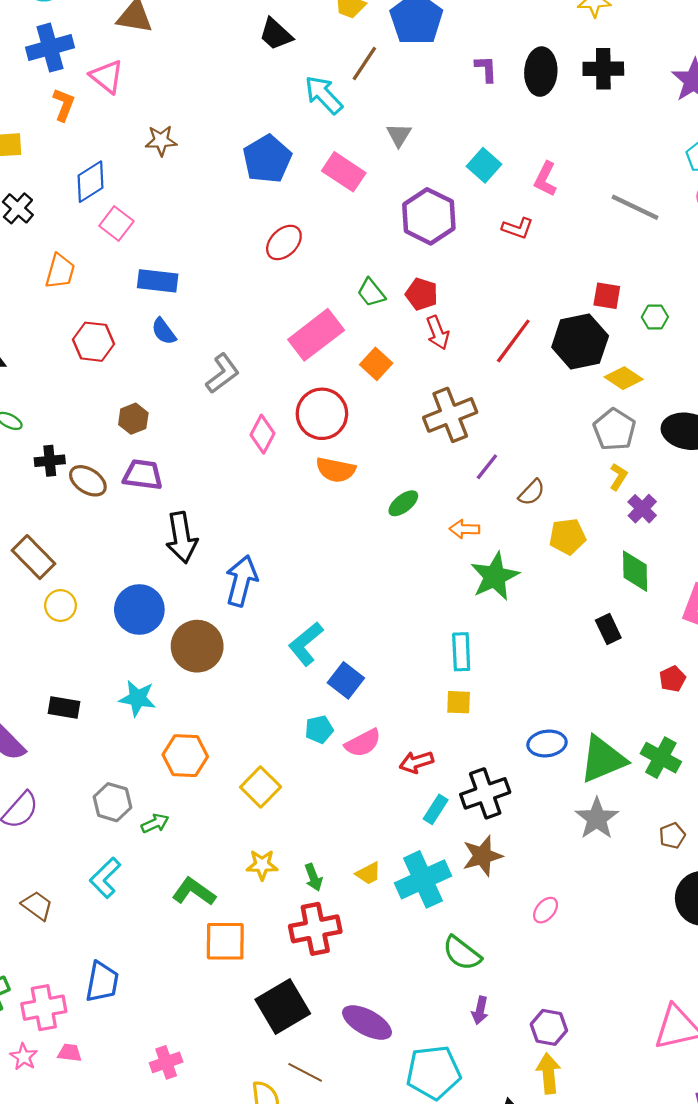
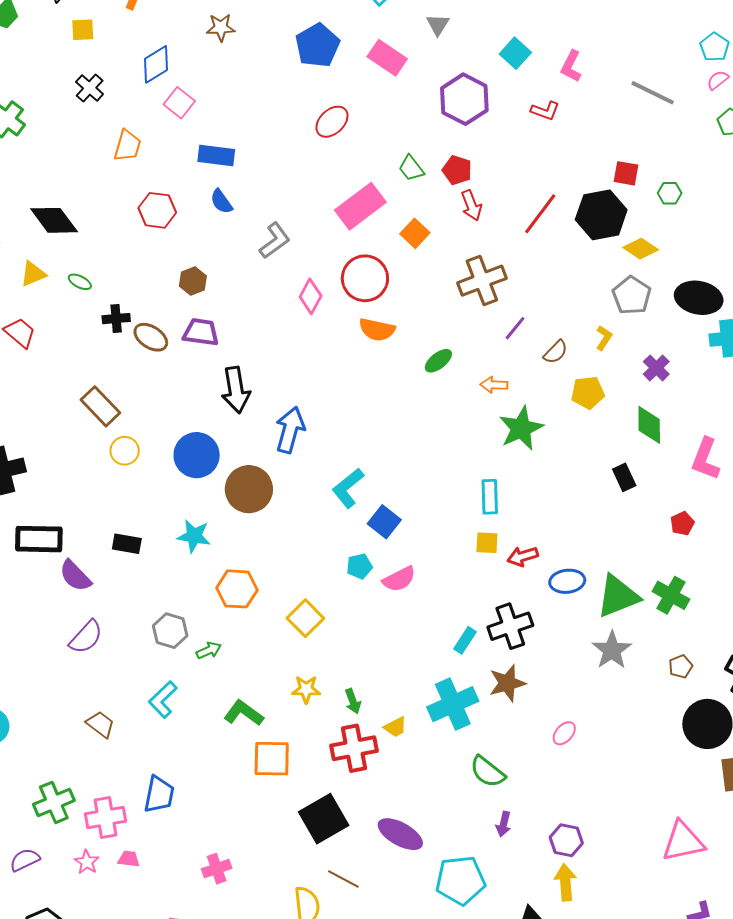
yellow L-shape: (618, 477) -> (604, 338), moved
red arrow: (416, 762) -> (523, 556), moved
yellow trapezoid: (368, 873) -> (395, 727), moved

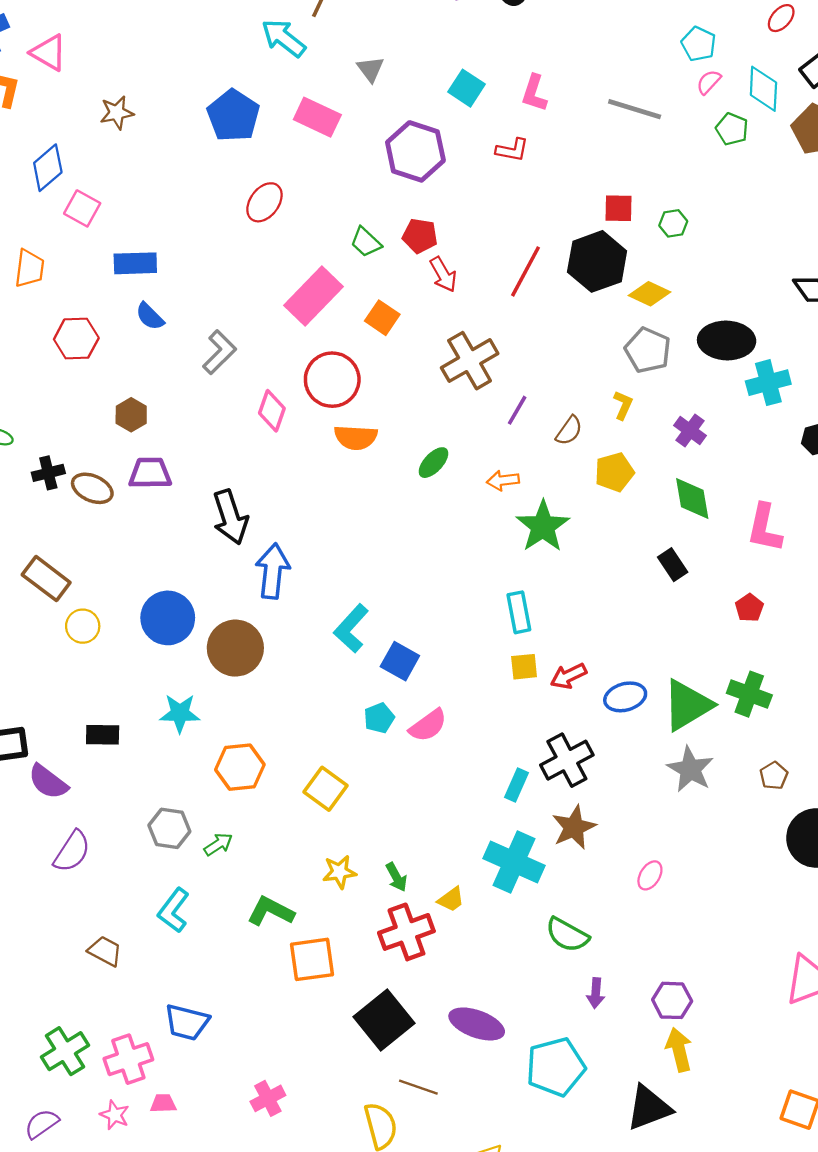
black arrow: (236, 390) -> (230, 517), moved
cyan cross: (453, 704) -> (514, 862), turned -33
blue trapezoid: (159, 794) -> (187, 1022), turned 102

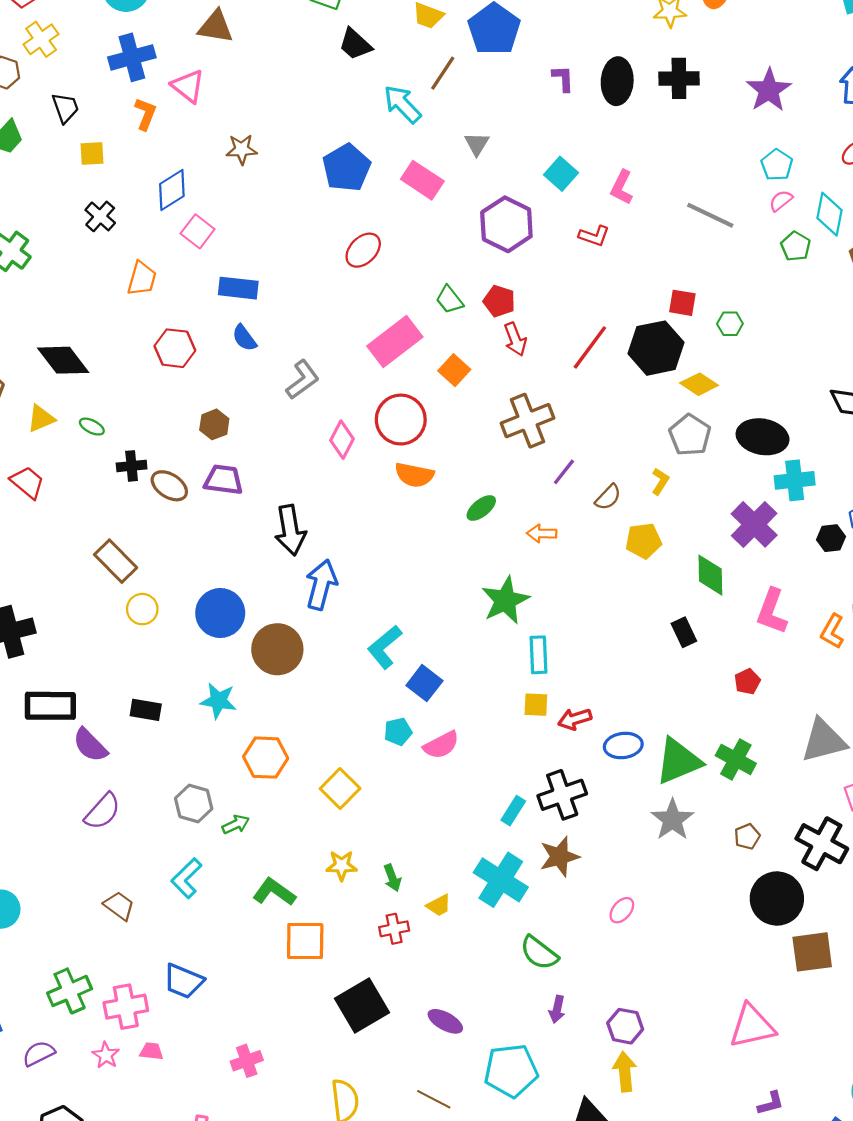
purple cross: (690, 431) -> (754, 524), moved, size x1.6
green star: (543, 526) -> (505, 600), moved
red cross: (406, 932) -> (394, 929), size x0.6
purple ellipse: (477, 1024) -> (445, 1021), size x0.7
brown line: (418, 1087) -> (434, 1099), moved

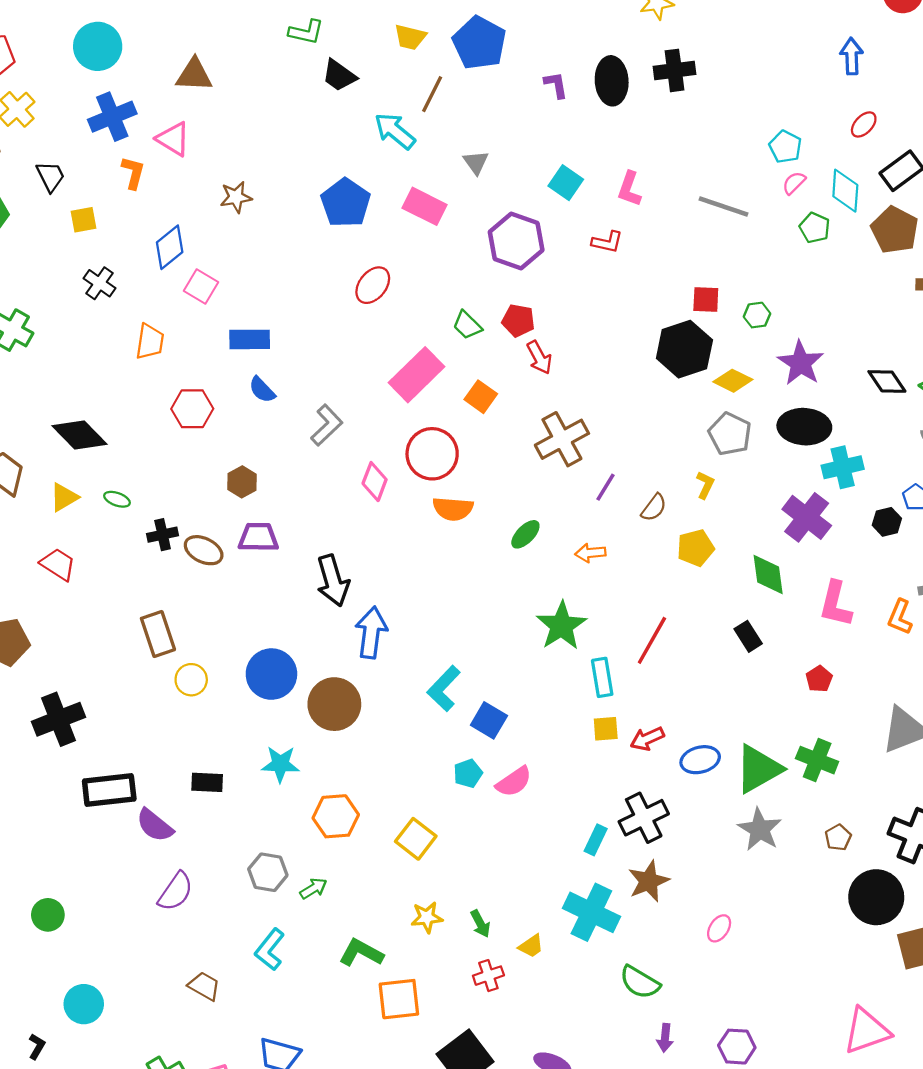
purple star: (769, 90) -> (801, 363), moved
red line: (590, 347) -> (652, 640), moved
brown rectangle: (116, 561) -> (158, 634), turned 33

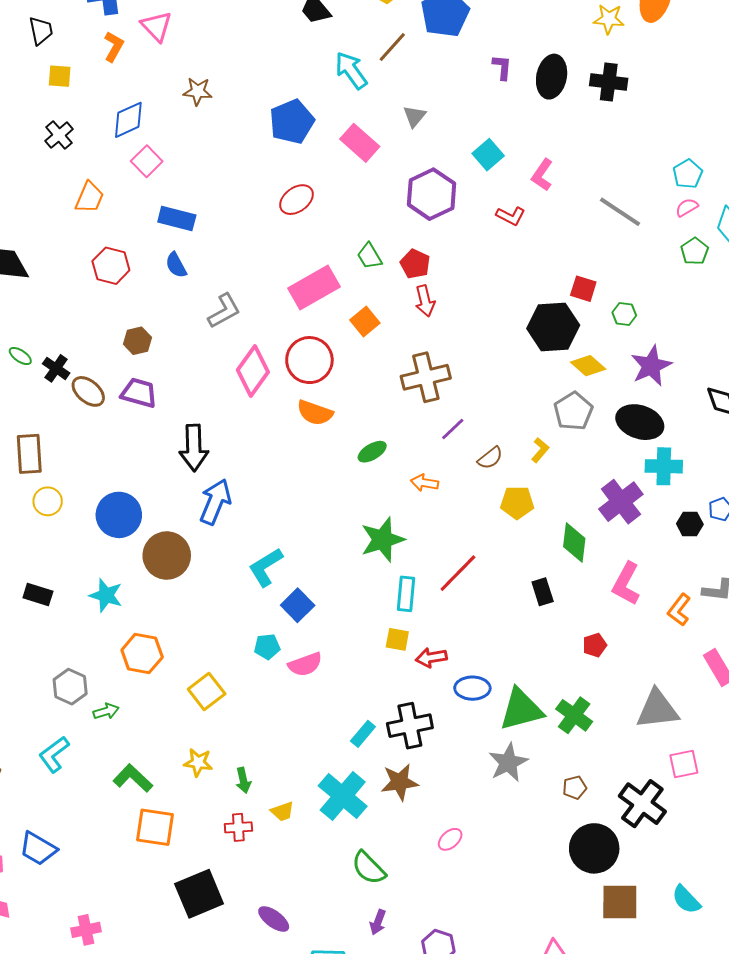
pink diamond: (375, 482) -> (253, 371), size x1.4
green ellipse: (117, 499) -> (20, 356), moved
black cross: (163, 535) -> (56, 368), turned 32

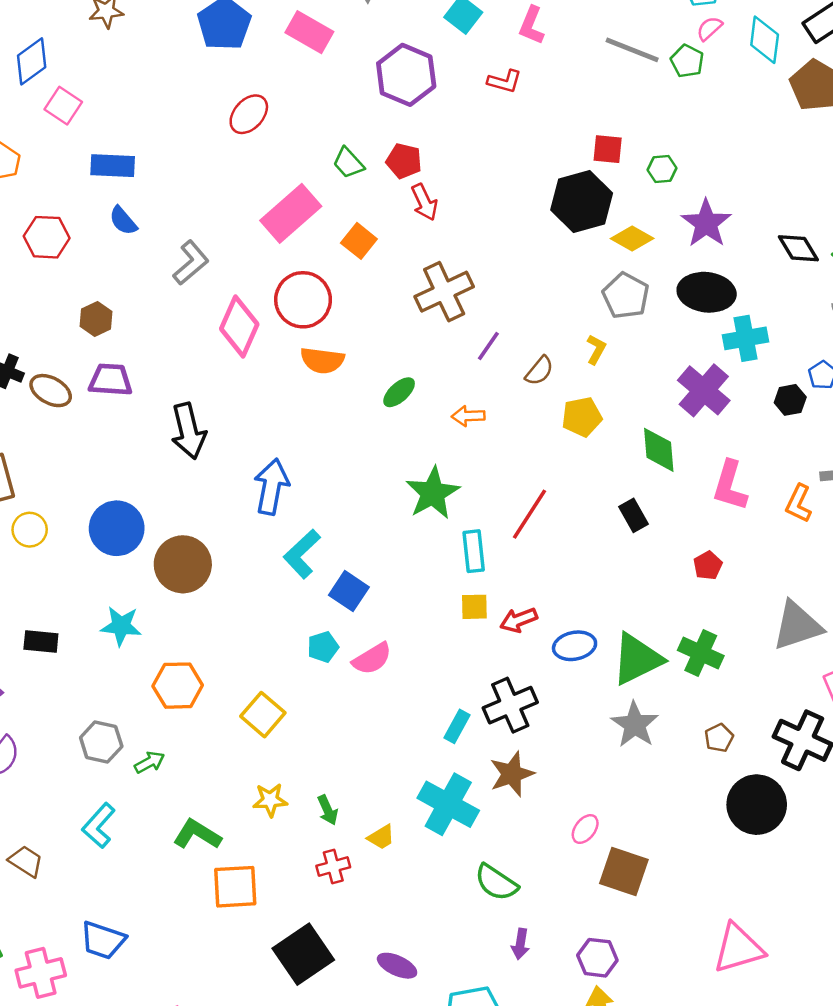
green pentagon: (695, 251) -> (687, 61), moved
blue arrow: (215, 502) -> (271, 487), moved
brown square: (620, 902) -> (624, 872), moved, turned 30

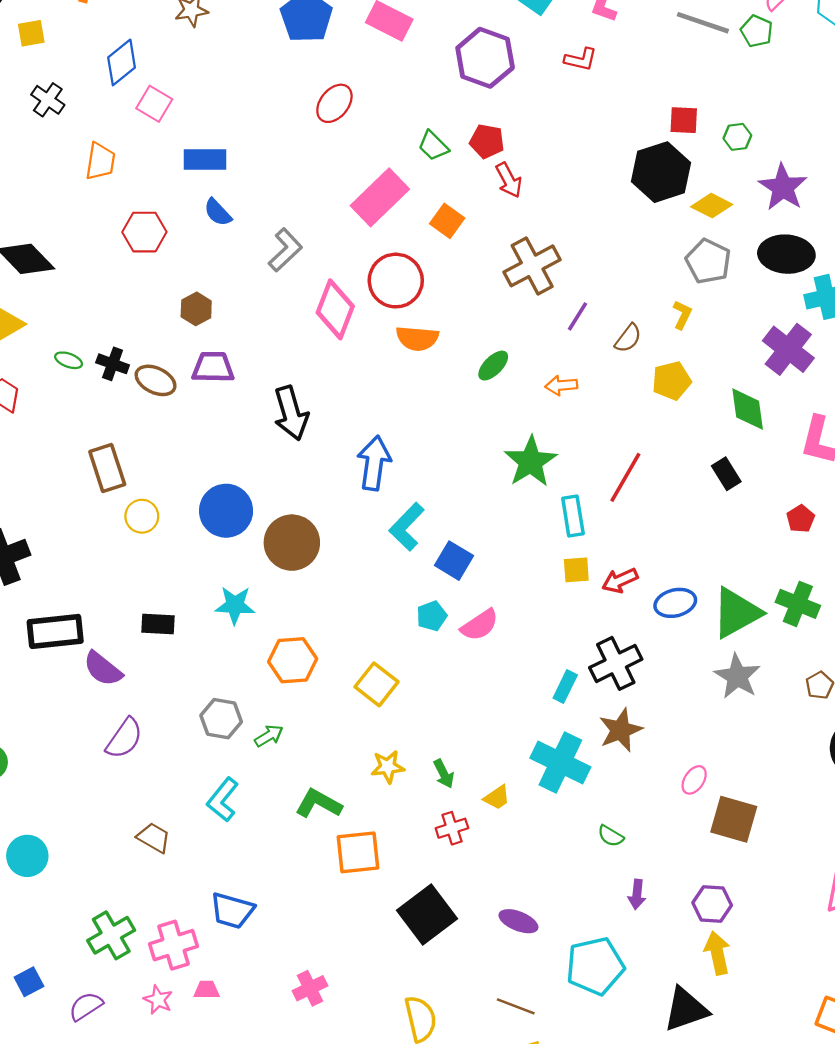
green semicircle: (496, 883) -> (611, 836), size x0.6

